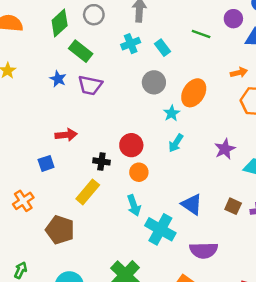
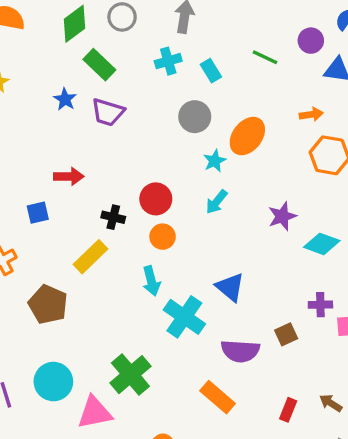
brown square: (233, 206) -> (286, 334), moved, turned 35

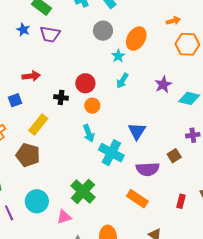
yellow rectangle: (90, 257) -> (38, 125), moved
blue triangle: (230, 287) -> (137, 131), turned 30
pink triangle: (95, 412) -> (64, 217), size x0.7

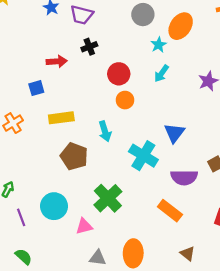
black cross: (61, 97) -> (89, 47), moved, turned -32
yellow rectangle: (38, 125) -> (61, 118), turned 40
cyan arrow: (89, 133) -> (105, 131), moved
brown pentagon: (28, 155) -> (74, 156), moved

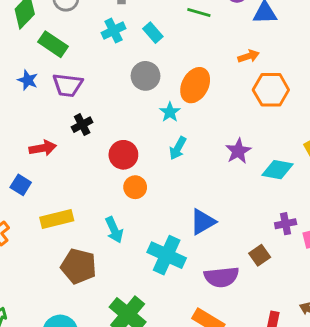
blue square: (36, 88) -> (21, 185), turned -35
blue triangle: (174, 133) -> (203, 222), turned 30

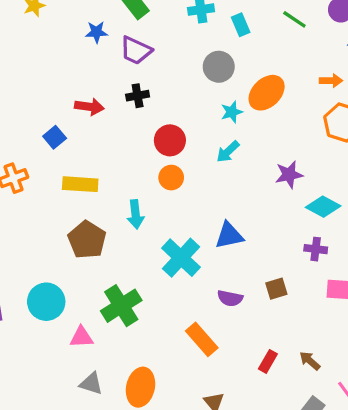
blue star: (28, 80) -> (96, 32), turned 30
purple cross: (286, 224) -> (316, 249), moved
purple semicircle: (221, 277) -> (230, 298), size x0.7

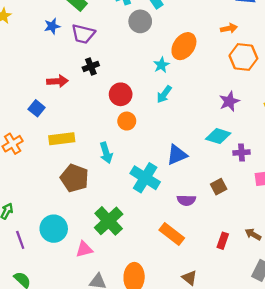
gray circle: (219, 67) -> (140, 21), moved
purple star: (289, 175) -> (229, 101), moved
cyan diamond: (323, 207) -> (218, 136), moved

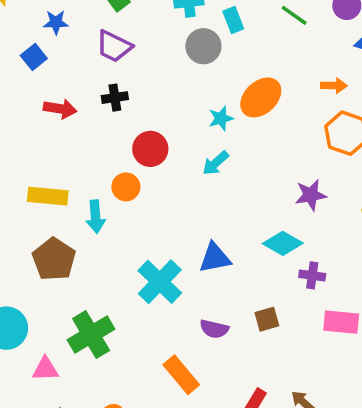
blue star: (52, 26) -> (56, 22), moved
blue square: (37, 108) -> (34, 57), moved
orange circle: (127, 121) -> (126, 187), moved
cyan arrow: (106, 153) -> (96, 217), moved

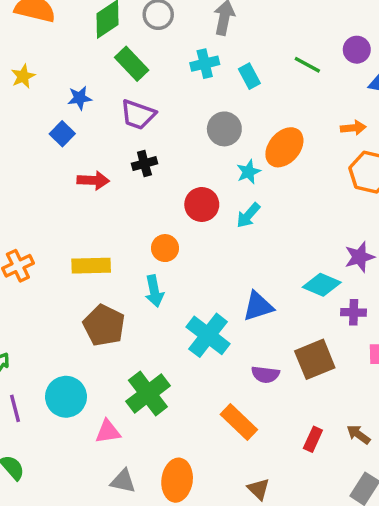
gray circle: (203, 46) -> (224, 129), moved
red circle: (150, 149) -> (202, 204), moved
purple star: (311, 195) -> (360, 257), moved
cyan arrow: (96, 217) -> (154, 291), moved
brown square: (267, 319) -> (315, 359), size x1.6

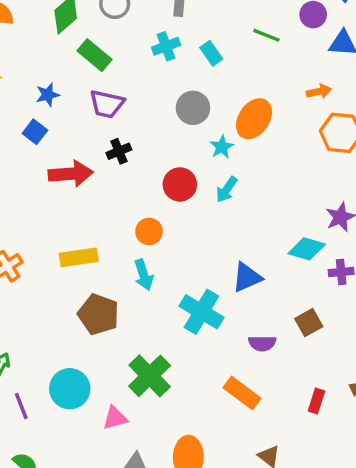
red arrow: (93, 180) -> (71, 174), size x1.4
brown square: (315, 359) -> (309, 323), size x0.7

